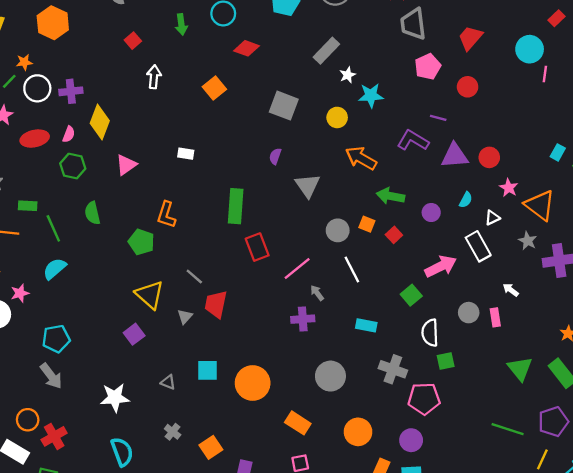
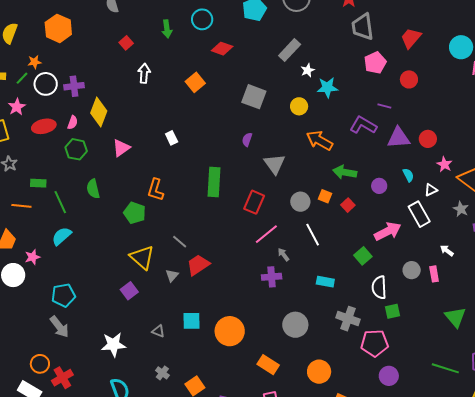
white rectangle: (186, 154) -> (172, 138), turned 56
cyan semicircle: (466, 200) -> (408, 175), turned -56
red rectangle: (257, 247) -> (254, 202), moved, turned 45
red trapezoid: (216, 304) -> (198, 265), turned 45
purple circle: (411, 440) -> (389, 376), moved

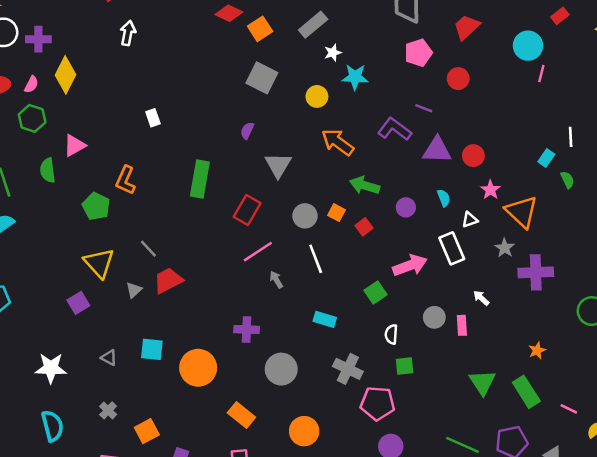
orange square: (195, 82) -> (260, 29), moved
pink triangle: (121, 148) -> (74, 146), moved
purple cross: (272, 277) -> (247, 330), moved
white semicircle: (379, 287) -> (391, 334), size x0.7

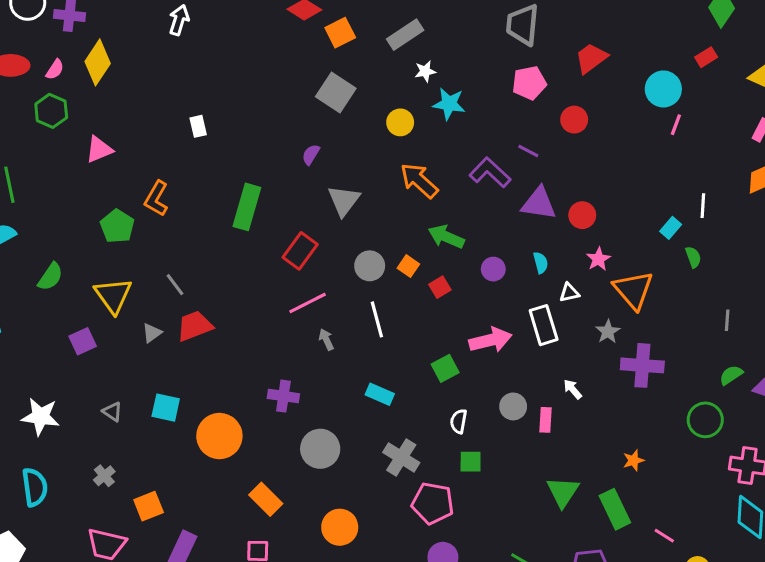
green semicircle: (48, 170) -> (50, 277), moved, turned -145

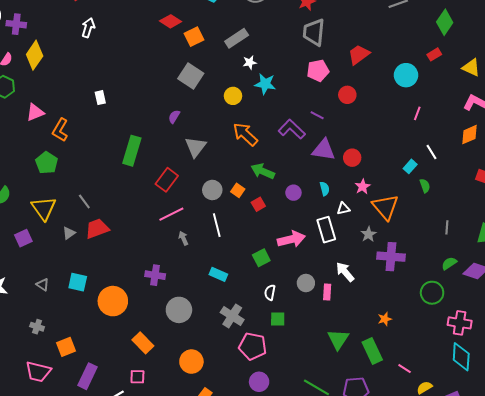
pink line: (676, 125) -> (417, 113), moved
orange L-shape: (156, 199) -> (60, 130), moved
white line: (703, 206) -> (431, 152), turned -35
white arrow: (573, 389) -> (345, 272), size x1.5
gray cross: (104, 476) -> (37, 327), turned -32

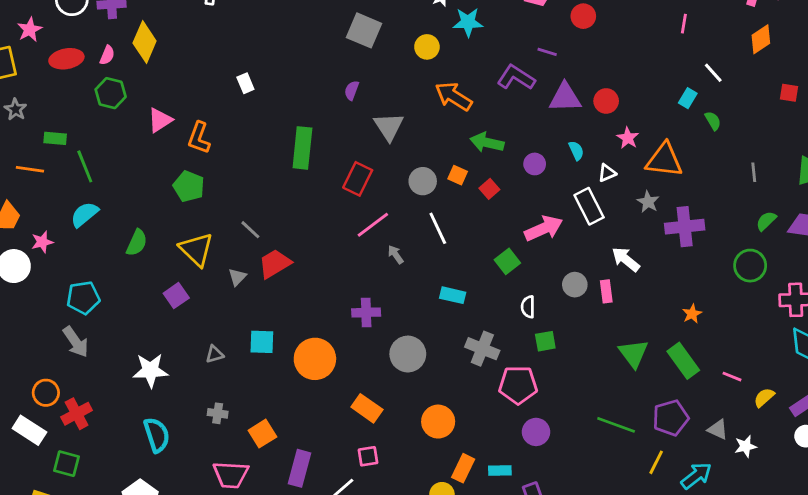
orange triangle: (385, 207) -> (664, 160), turned -32
gray triangle: (43, 285) -> (215, 354), turned -40

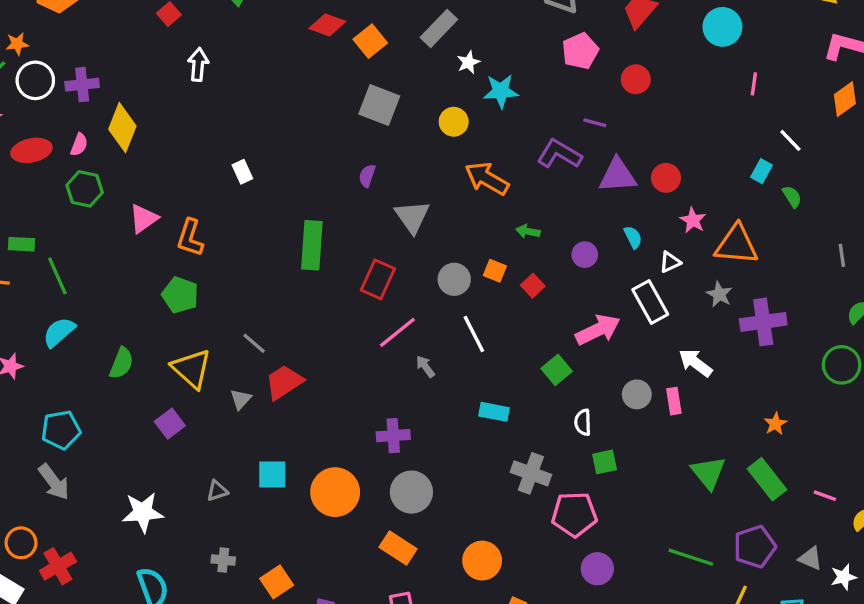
green arrow: (487, 143) -> (528, 231), size x0.6
gray circle: (408, 354) -> (411, 492), moved

